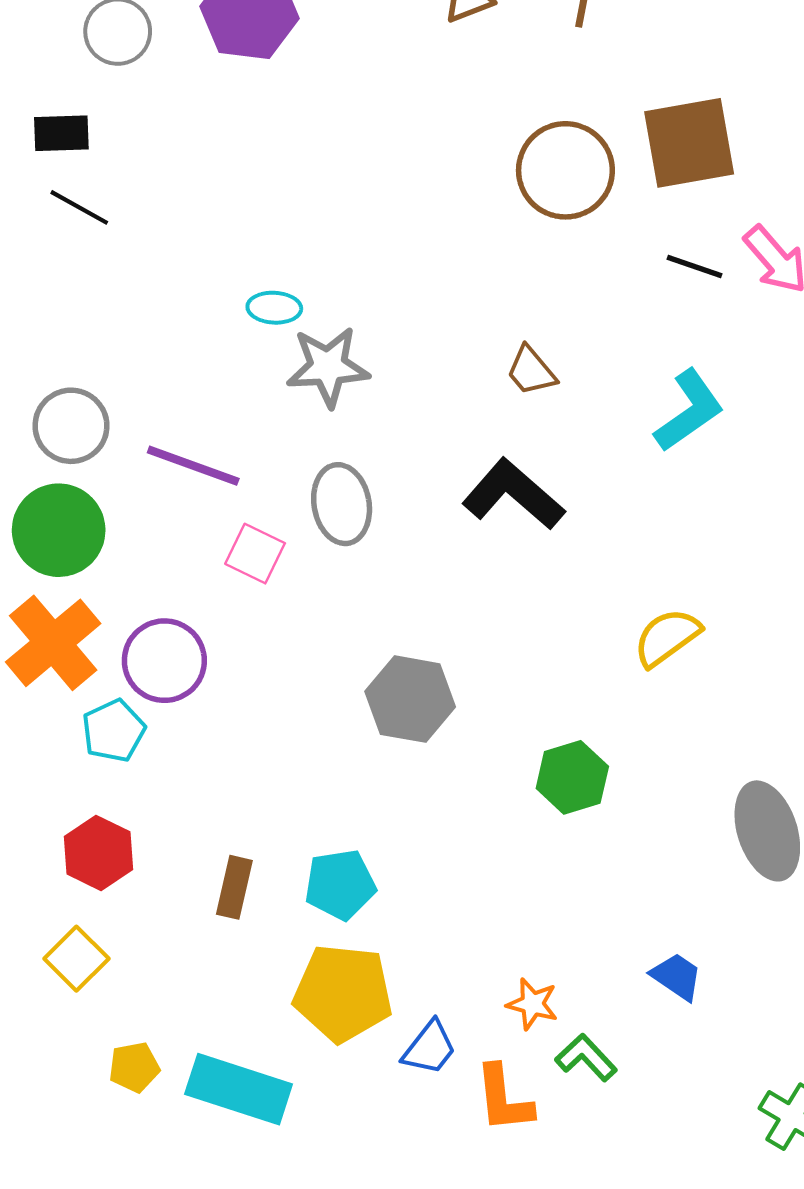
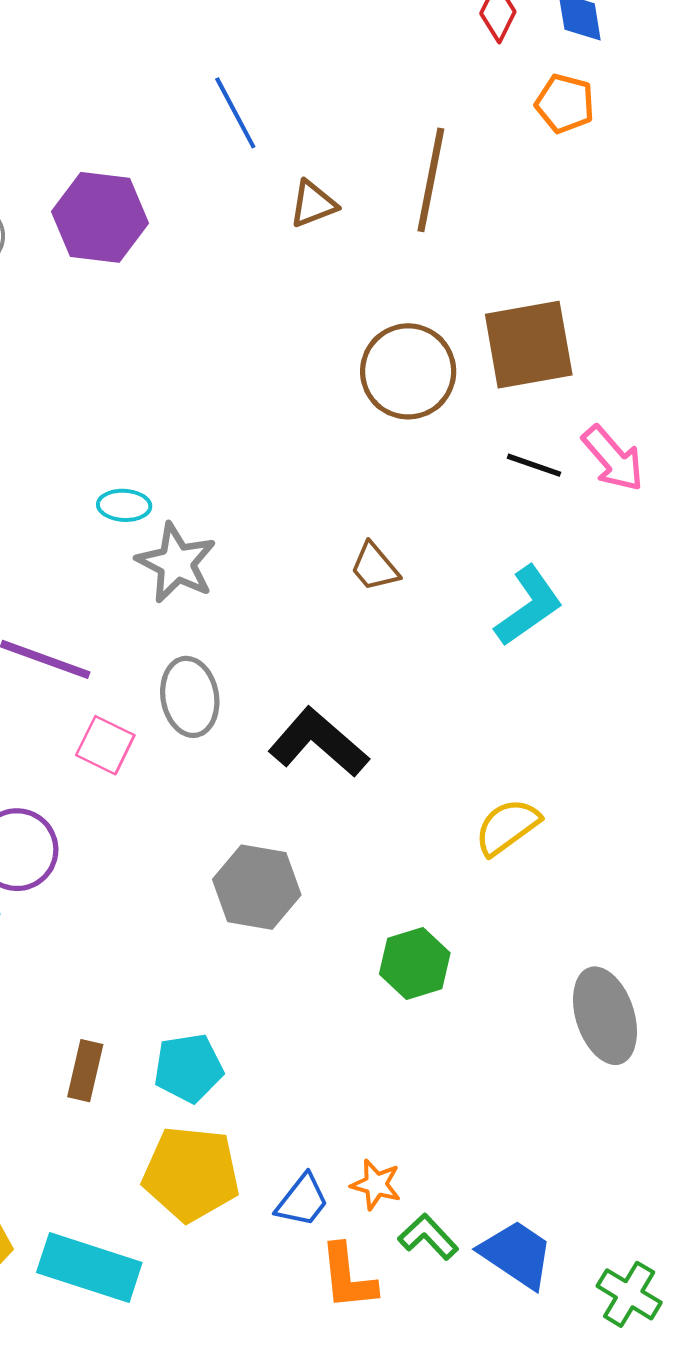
gray star: (328, 367) -> (176, 563), turned 30
black L-shape: (513, 494) -> (318, 742), moved
blue trapezoid: (677, 977) -> (517, 1254), moved, size x1.5
blue trapezoid: (429, 1048) -> (302, 1201), moved

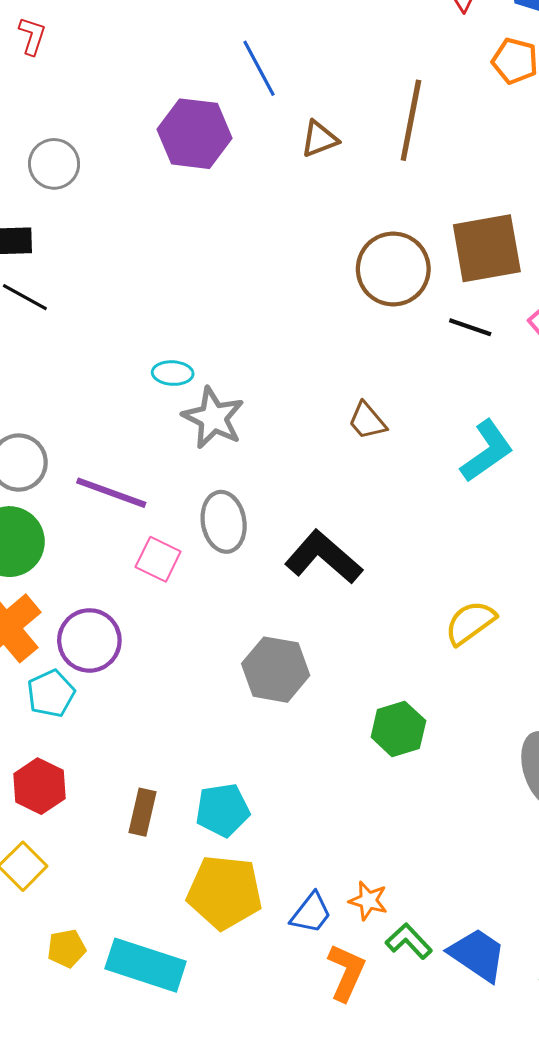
purple hexagon: (100, 217) -> (194, 134), moved
black line: (534, 465) -> (470, 327), moved
orange L-shape: (348, 1277) -> (346, 972), turned -150

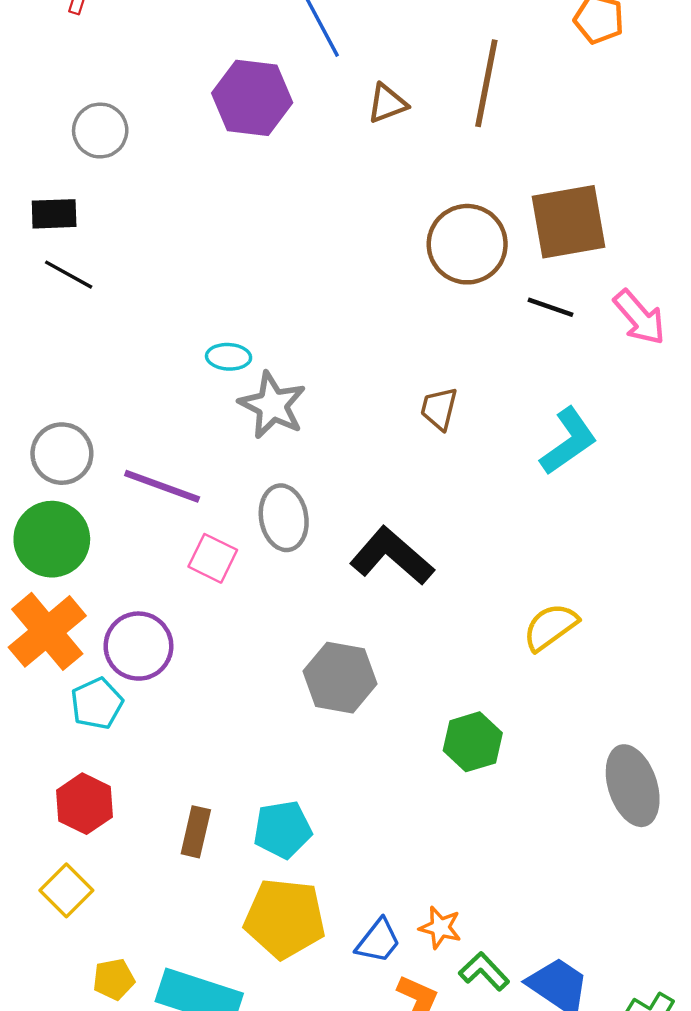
brown trapezoid: (367, 421) -> (439, 409), turned 54

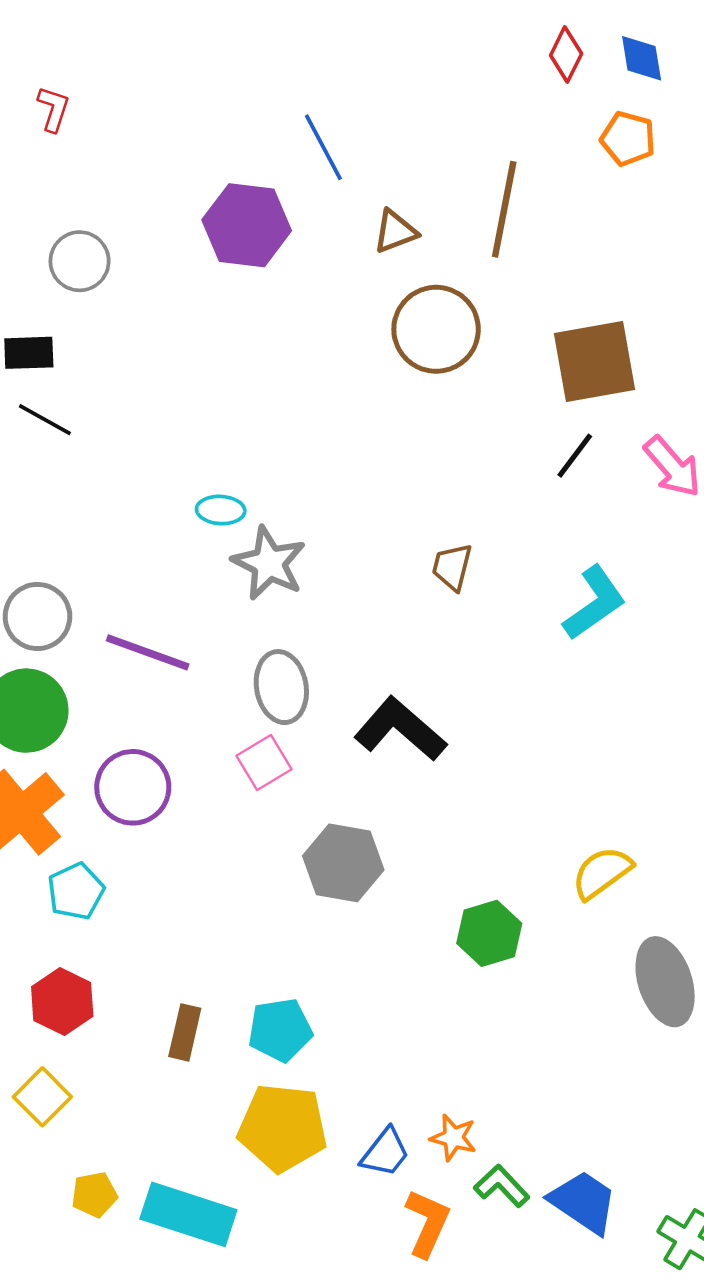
brown circle: (467, 244) -> (436, 329), moved
black line: (550, 307) -> (575, 456), turned -72
pink square: (213, 558) -> (264, 763), moved, turned 33
yellow semicircle: (550, 627) -> (602, 873), moved
purple circle: (138, 646) -> (133, 787), moved

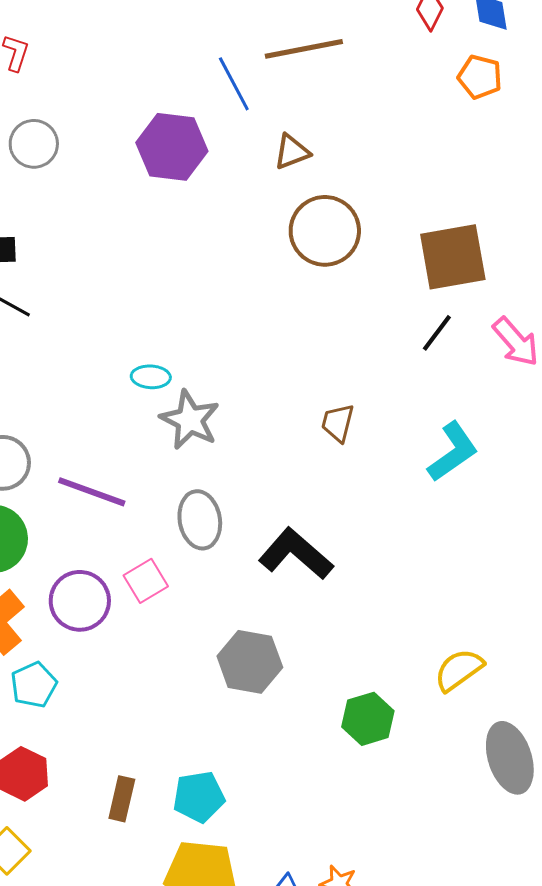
brown line: (504, 209) -> (304, 49), moved, turned 68
gray circle: (80, 261) -> (34, 144), moved
pink square: (264, 763) -> (146, 581), moved

